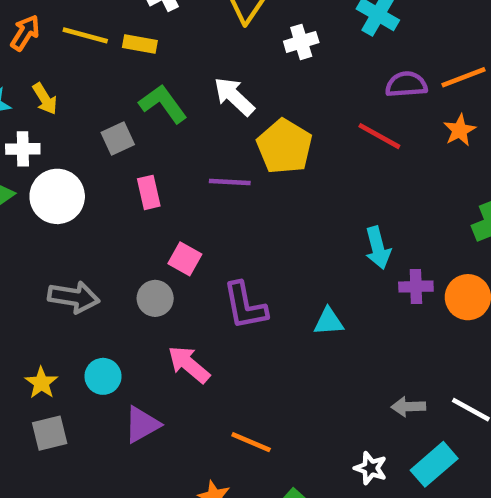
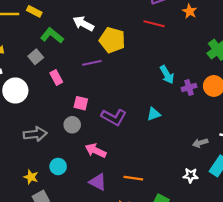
yellow rectangle: (140, 44) -> (34, 11), turned 32
purple L-shape: (245, 306) -> (114, 117), turned -35
purple triangle: (142, 425) -> (98, 182), moved, turned -48

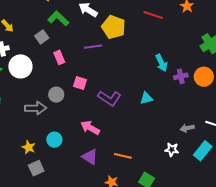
gray circle: (72, 125) -> (56, 95), moved
white star: (191, 175) -> (172, 150), moved

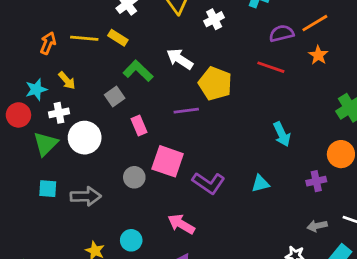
purple cross: (181, 76) -> (316, 181), moved
pink square: (80, 83) -> (168, 161), size x1.6
gray arrow: (36, 108) -> (86, 196), moved

